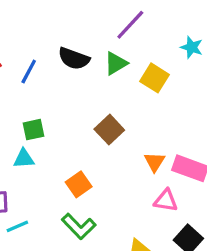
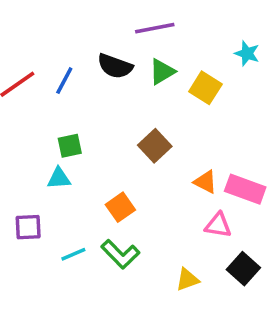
purple line: (130, 25) -> (155, 28), moved, turned 36
orange triangle: (155, 162) -> (205, 182), turned -35
cyan line: (17, 226) -> (73, 254), moved

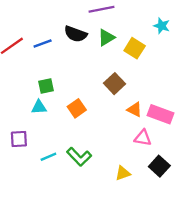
blue line: (64, 81) -> (43, 43), turned 42
brown square: (155, 146) -> (114, 84), moved
orange square: (120, 207) -> (77, 108), moved

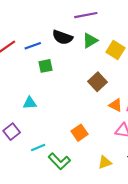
green square: (46, 86) -> (46, 66), moved
orange square: (77, 108) -> (79, 133), moved
purple square: (19, 139) -> (12, 132), turned -35
green L-shape: (79, 157) -> (59, 161), moved

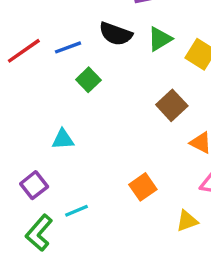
green square: (46, 66) -> (88, 80), turned -32
green L-shape: (59, 161) -> (39, 233), moved, turned 85
yellow triangle: (105, 162) -> (187, 221), moved

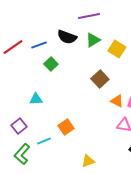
orange square: (143, 187) -> (66, 127), moved
yellow triangle: (187, 221) -> (88, 161), moved

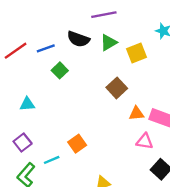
yellow square: (117, 49) -> (136, 53), turned 36
cyan triangle: (36, 99) -> (27, 104), moved
orange triangle: (117, 101) -> (136, 113), turned -32

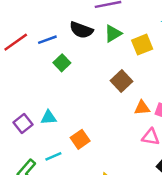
cyan triangle: (27, 104) -> (49, 117), moved
purple square: (23, 143) -> (23, 124), moved

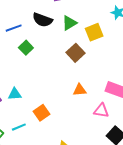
brown square: (121, 81) -> (75, 53), moved
orange triangle: (142, 108) -> (80, 90), moved

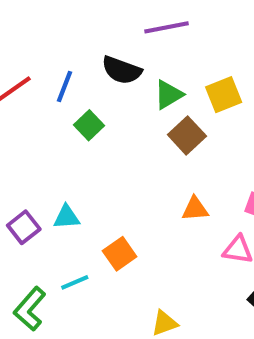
green triangle: (69, 23) -> (169, 95), moved
blue line: (14, 28) -> (65, 87), turned -49

